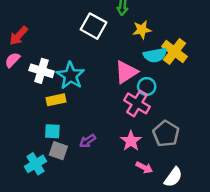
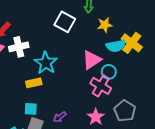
white cross: (42, 71) -> (19, 47), moved, turned -30

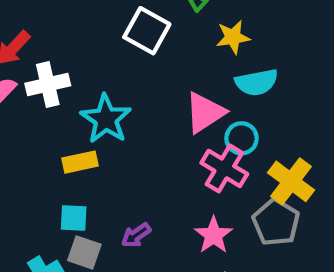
yellow cross: (132, 43) -> (291, 181), moved

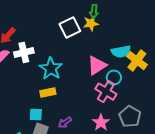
white square: (147, 31) -> (70, 27), turned 35
yellow star: (233, 37) -> (91, 23), moved
yellow rectangle: (80, 162) -> (48, 93), moved
yellow cross: (291, 181) -> (137, 60), moved

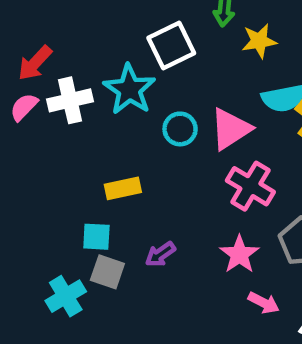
yellow star: (91, 23) -> (259, 41), moved
cyan star: (51, 68) -> (129, 89), moved
cyan circle: (114, 77) -> (180, 129), moved

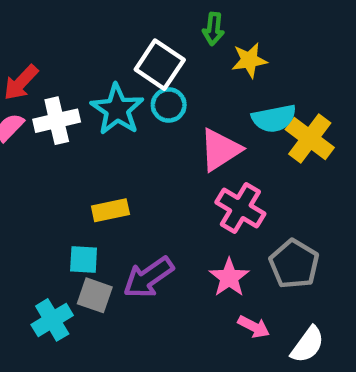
white square: (171, 45) -> (160, 65), turned -30
cyan circle: (180, 129) -> (169, 105), moved
purple arrow: (160, 254) -> (149, 277), size x1.6

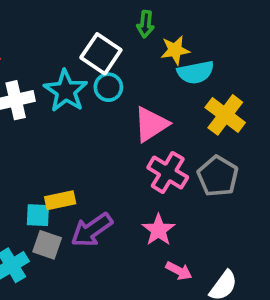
cyan semicircle: (274, 118) -> (196, 72), moved
yellow rectangle: (110, 210) -> (60, 200), moved
gray pentagon: (294, 264) -> (218, 176), moved

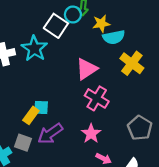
cyan circle: (108, 87) -> (73, 15), moved
gray pentagon: (218, 176) -> (140, 128), moved
yellow rectangle: (60, 200) -> (31, 115), turned -42
cyan square: (38, 215) -> (41, 107), moved

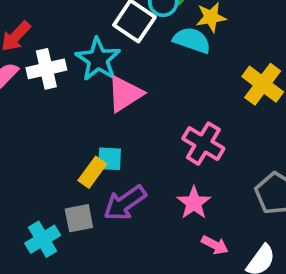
cyan semicircle: (114, 37) -> (192, 40), moved, turned -150
pink triangle: (87, 69) -> (125, 94), moved
gray square: (23, 143) -> (79, 218), turned -30

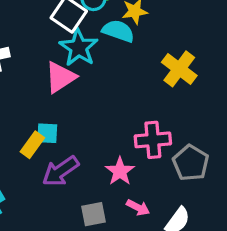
cyan star: (98, 59) -> (79, 47), moved
pink cross: (203, 144) -> (153, 140), moved, turned -36
gray square: (79, 218) -> (93, 214), moved

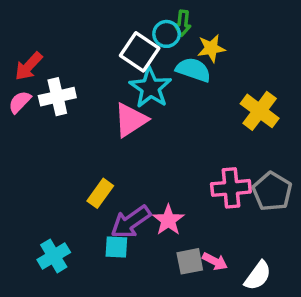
cyan square: (47, 133) -> (116, 247), moved
gray pentagon: (191, 163) -> (272, 192), moved
pink star: (120, 171) -> (168, 220), moved
gray square: (93, 214) -> (190, 261), moved

